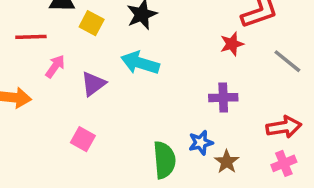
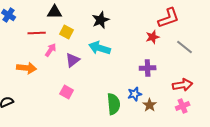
yellow square: (92, 23) -> (67, 32), moved

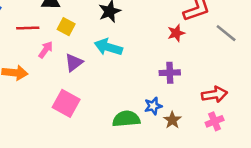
gray line: (185, 47) -> (226, 33), moved
pink square: (67, 92) -> (66, 103), size x1.5
green semicircle: (114, 104) -> (126, 119), turned -90

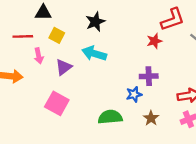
pink arrow: (46, 50) -> (39, 56), turned 133
blue star: (153, 106) -> (134, 94), moved

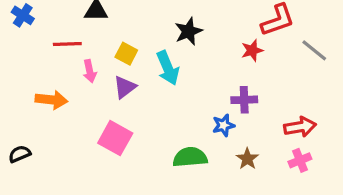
black star: (95, 22) -> (188, 31), moved
yellow square: (57, 35) -> (126, 54), moved
cyan arrow: (94, 53) -> (168, 68), turned -130

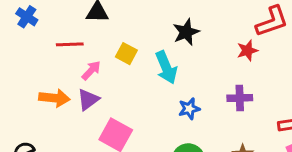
pink arrow: (90, 71) -> (91, 70), turned -125
purple triangle: (125, 87) -> (88, 100), moved
blue star: (223, 125) -> (189, 109), moved

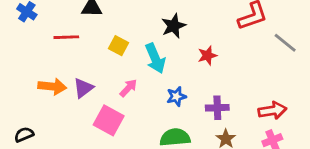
red star: (247, 50) -> (207, 56), moved
pink arrow: (91, 70) -> (128, 88), moved
purple cross: (240, 98) -> (217, 108), moved

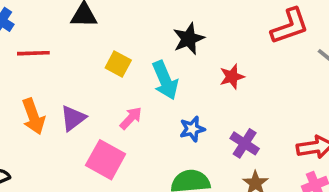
red line: (66, 37) -> (33, 53), moved
orange arrow: (52, 87) -> (33, 116), turned 64
purple cross: (217, 108) -> (245, 143), turned 35

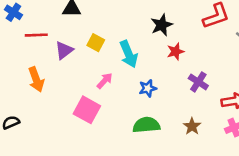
black star: (189, 39) -> (162, 25), moved
purple triangle: (73, 118) -> (64, 50), moved
purple cross: (245, 143) -> (198, 82), moved

